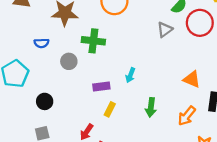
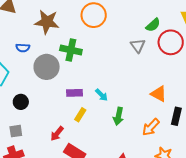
gray triangle: (165, 29) -> (138, 46), turned -35
gray circle: (69, 61) -> (47, 67), size x1.6
cyan arrow: (130, 75) -> (102, 95), moved, turned -72

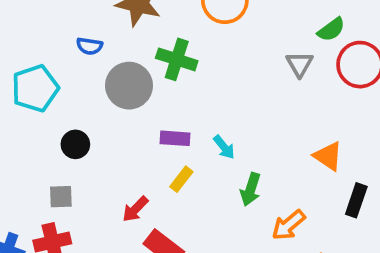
orange arrow: (151, 127) -> (289, 225), moved

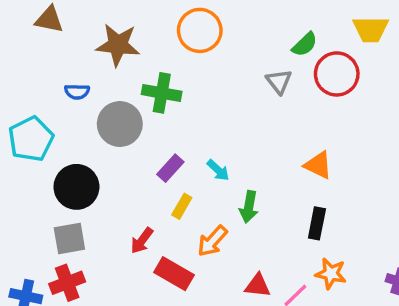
purple rectangle: (175, 138) -> (170, 168), turned -44
black circle: (75, 144) -> (76, 187), size x1.6
gray square: (61, 197) -> (69, 238), size x1.4
black rectangle: (356, 200) -> (317, 223), moved
orange arrow: (289, 225) -> (212, 241), moved

